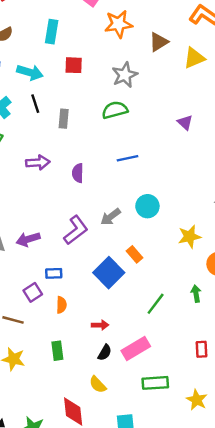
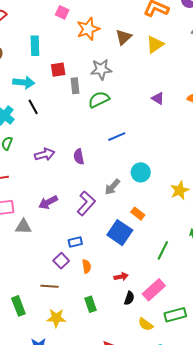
gray star: (125, 75) -> (101, 69), turned 30
gray rectangle: (64, 119) -> (75, 86), moved
purple arrow: (28, 239) -> (48, 202), moved
yellow semicircle: (98, 384) -> (146, 324), moved

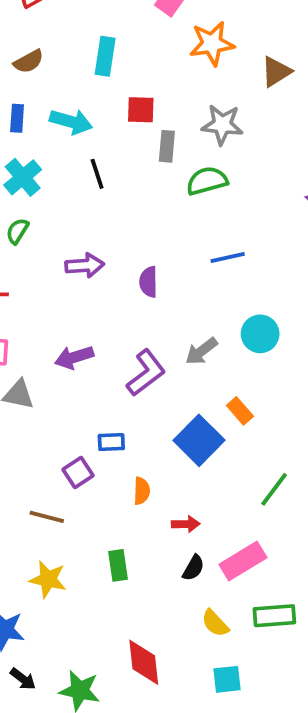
black line: (33, 107) -> (97, 174), moved
orange semicircle: (87, 266) -> (142, 491), moved

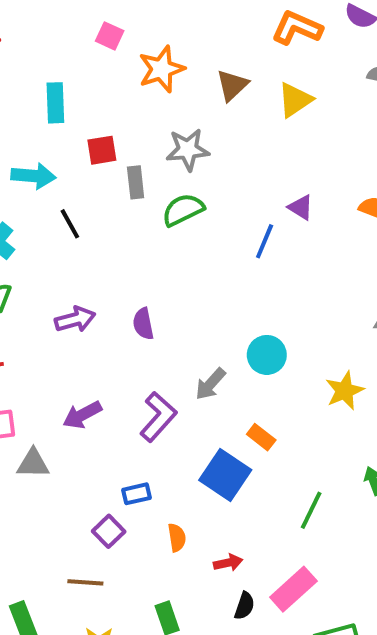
blue line: (228, 258) -> (265, 241), moved, turned -44

